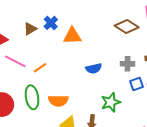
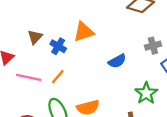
blue cross: (51, 23) -> (58, 46), moved

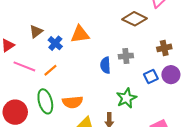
gray cross: (153, 46) -> (126, 56), moved
blue semicircle: (117, 61) -> (105, 65), turned 105

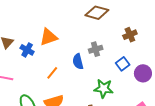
orange line: (50, 70) -> (52, 73), moved
purple circle: (171, 75) -> (143, 73), moved
green star: (126, 98) -> (104, 89), turned -30

